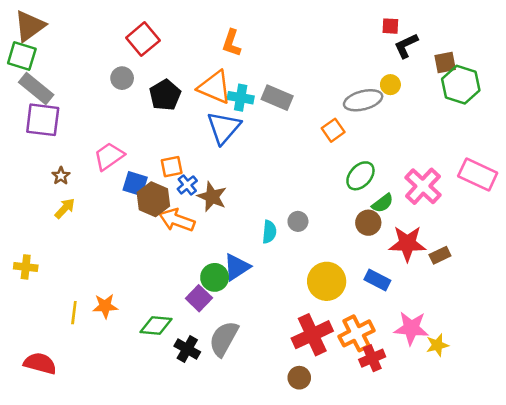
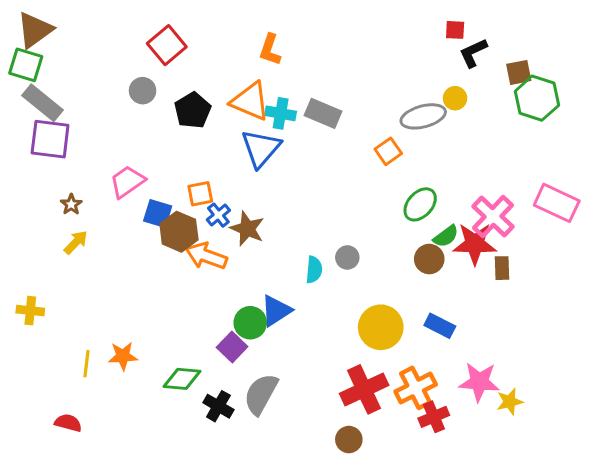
red star: (407, 244) -> (475, 244), moved
brown rectangle: (440, 255) -> (502, 268), moved, turned -66
red semicircle: (40, 363) -> (68, 423), moved, size x0.7

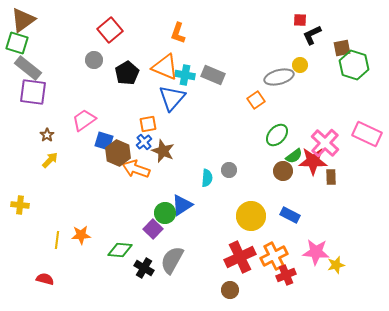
orange square: (200, 194) -> (148, 124), moved

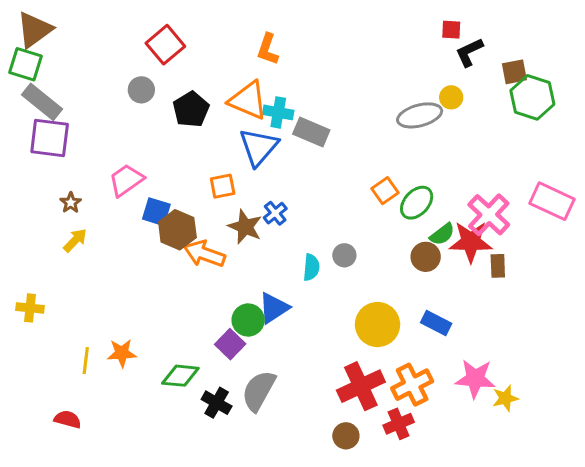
gray rectangle: (213, 75) -> (311, 132), moved
orange square: (256, 100) -> (385, 191), moved
blue cross: (144, 142) -> (275, 213), moved
red cross: (286, 275) -> (399, 424), moved

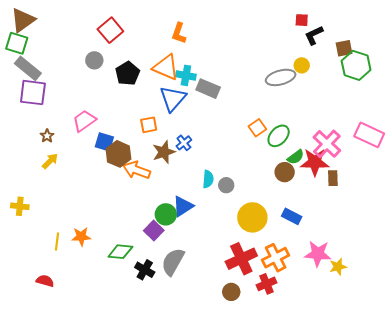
brown star: (245, 227) -> (164, 152), turned 30
gray circle: (344, 255) -> (226, 185), moved

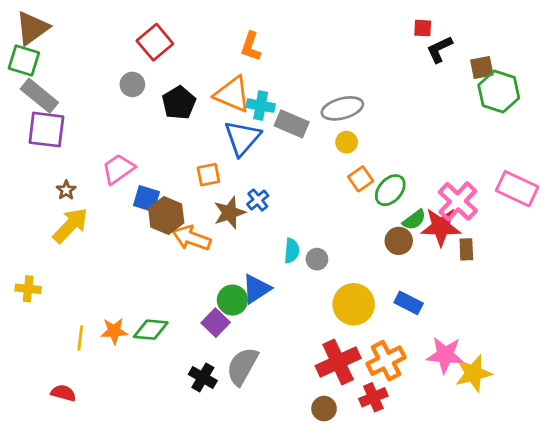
yellow circle: (302, 65) -> (347, 142), moved
gray ellipse: (281, 77) -> (342, 108), moved
yellow arrow: (50, 161) -> (70, 225), size x1.6
green diamond: (120, 252) -> (151, 330), moved
yellow star: (338, 267) -> (473, 373), size x1.5

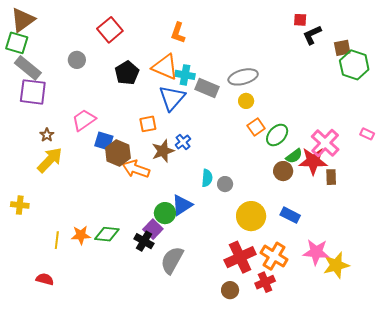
gray circle: (132, 84) -> (77, 60), moved
pink rectangle: (517, 189) -> (367, 134), size x0.5
orange cross: (386, 361) -> (274, 256), turned -32
black cross: (203, 378) -> (144, 241), moved

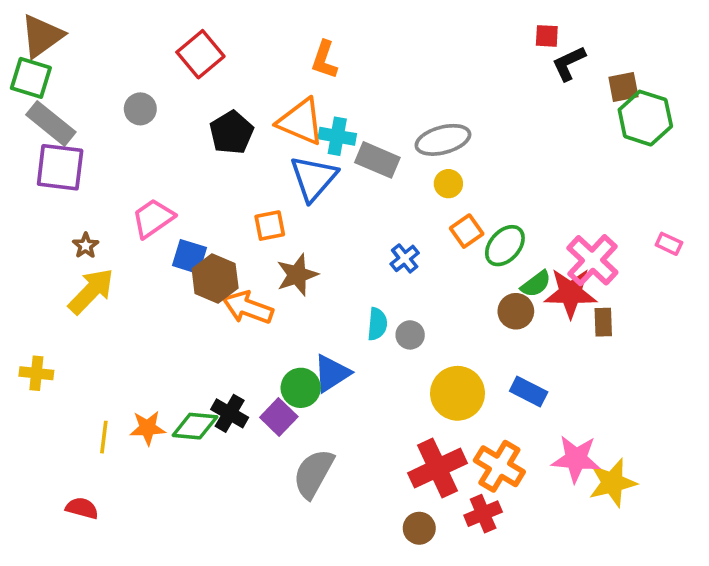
blue cross: (183, 142) -> (405, 258), moved
black cross: (144, 241) -> (230, 413), moved

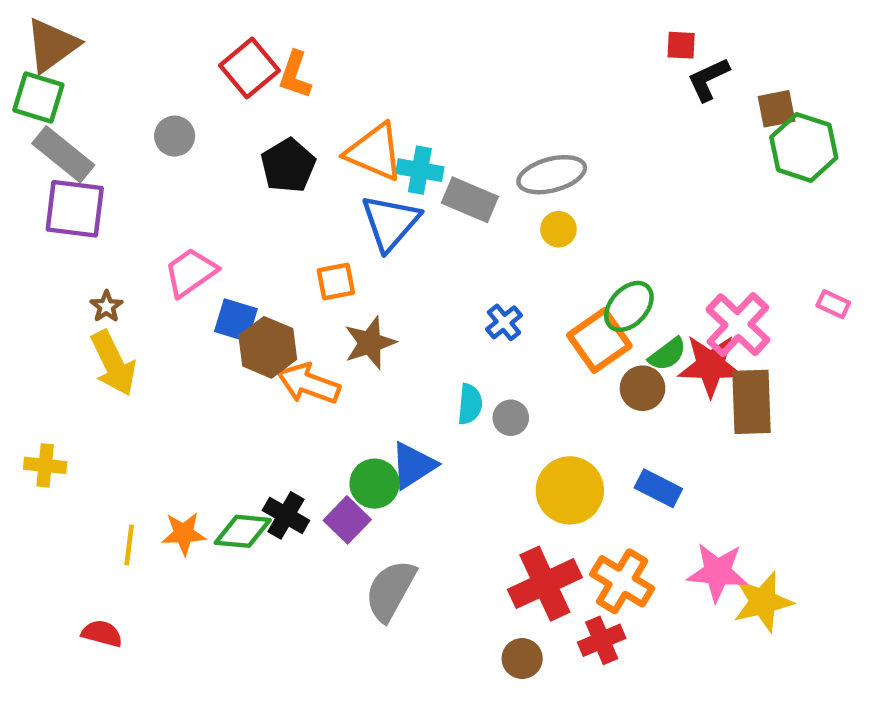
orange L-shape: (324, 60) -> (295, 75), moved
orange square: (467, 231) -> (599, 341), moved, size x1.5
yellow arrow: (91, 291) -> (113, 363), turned 110
brown rectangle: (603, 322) -> (752, 402), size x1.8

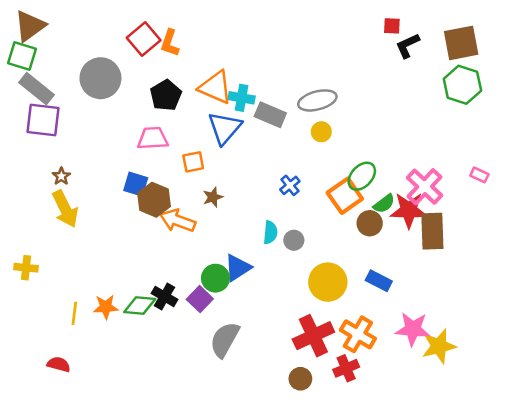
brown square: (777, 109) -> (461, 43), moved, size x1.6
gray circle: (175, 136) -> (100, 78), size x1.8
pink trapezoid: (191, 272) -> (153, 138), moved, turned 32
brown star: (370, 343) -> (213, 197), size x0.7

